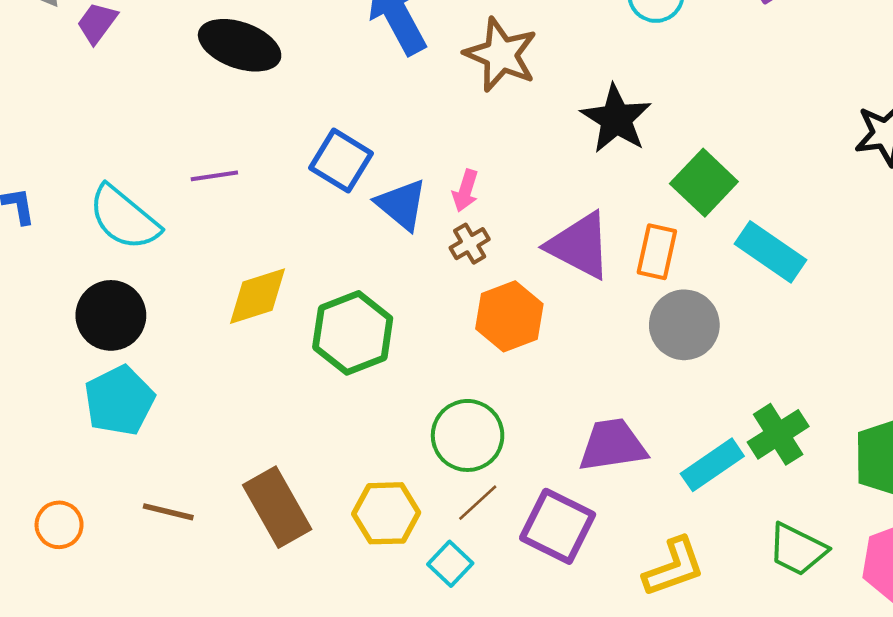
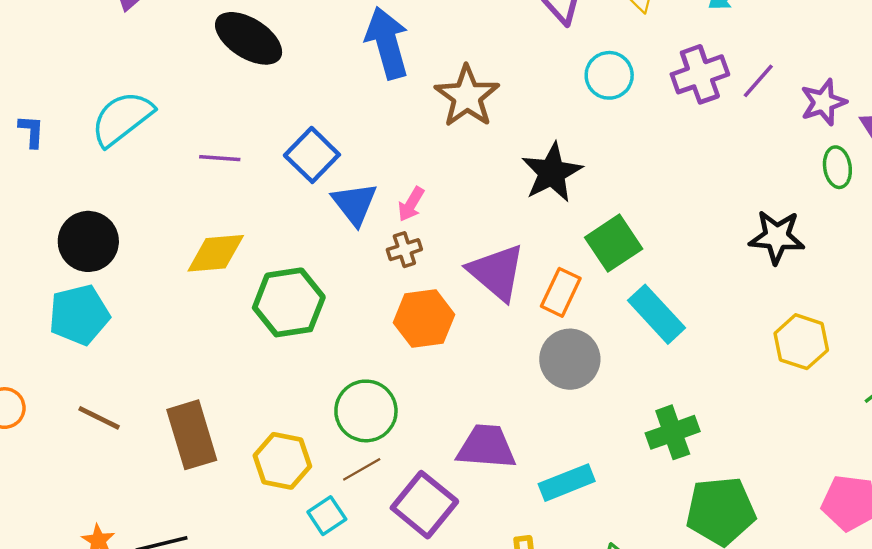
purple line: (214, 176) -> (220, 158), moved
cyan semicircle: (124, 218) -> (122, 119), moved, turned 90
green cross: (778, 434) -> (673, 432), moved

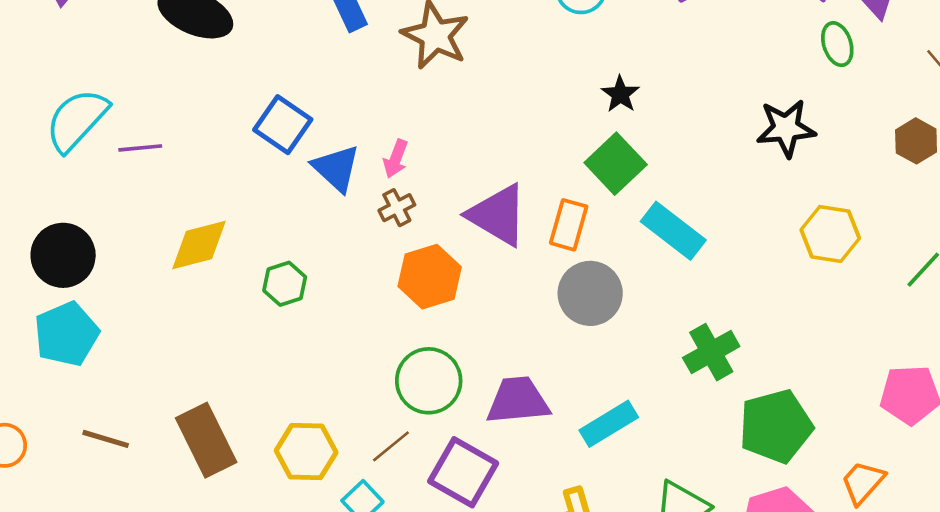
purple line: (220, 158) -> (140, 148), moved
black star: (552, 173) -> (620, 94), moved, size x0.6
green hexagon: (289, 302) -> (285, 284), size x0.6
green circle: (366, 411) -> (429, 381), moved

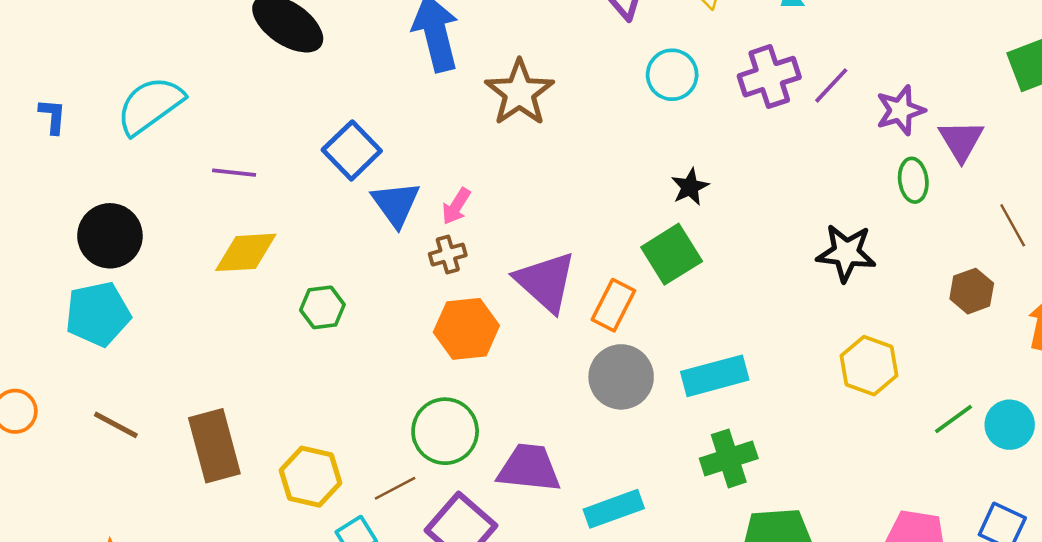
purple line: (140, 148) -> (234, 173), moved
cyan rectangle: (673, 231) -> (715, 376), moved, turned -64

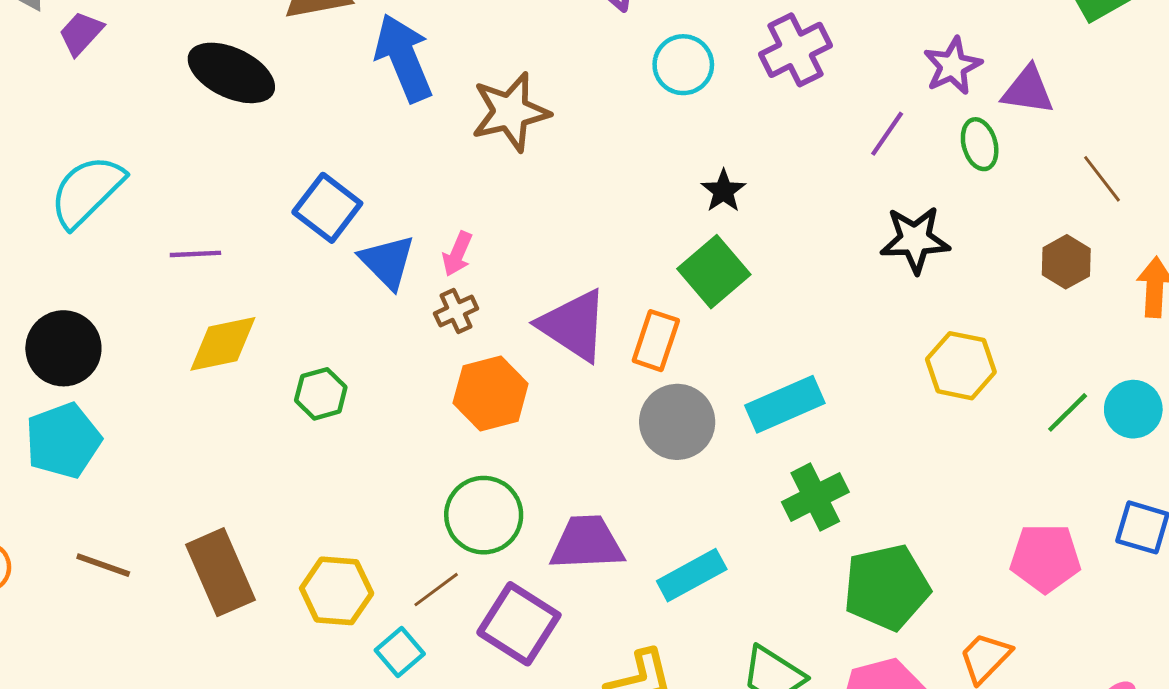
purple line: (831, 85) -> (887, 134), moved
brown star: (519, 93) -> (510, 112), turned 30
purple triangle: (961, 141) -> (1028, 90), turned -42

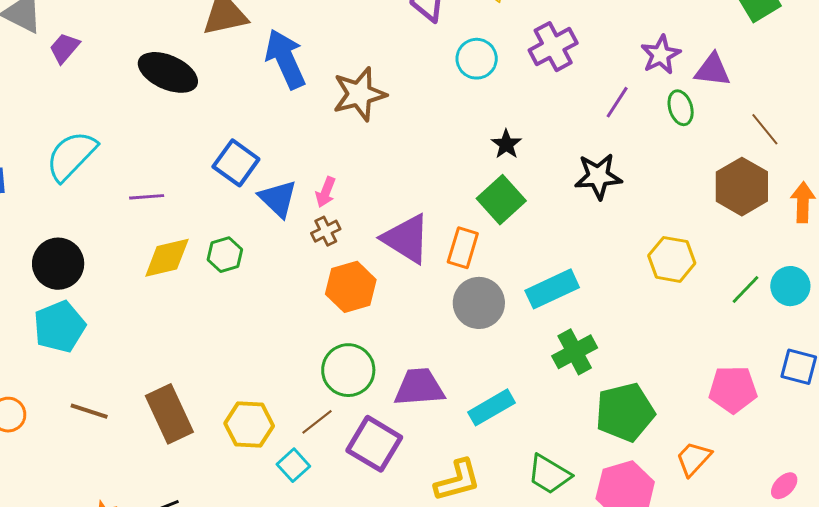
black star: (915, 240) -> (598, 176), moved
brown hexagon: (1066, 262) -> (742, 187), size x1.6
green hexagon: (321, 394) -> (225, 255), moved

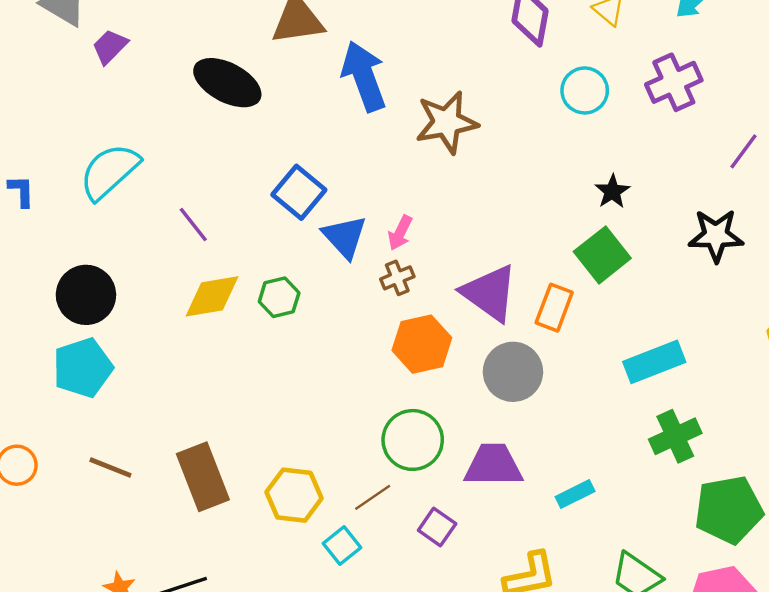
purple line: (147, 197) -> (193, 224), turned 52
gray circle: (479, 303) -> (513, 372), moved
cyan rectangle: (492, 407) -> (575, 494), size x0.7
purple square: (374, 444) -> (437, 527), size x0.6

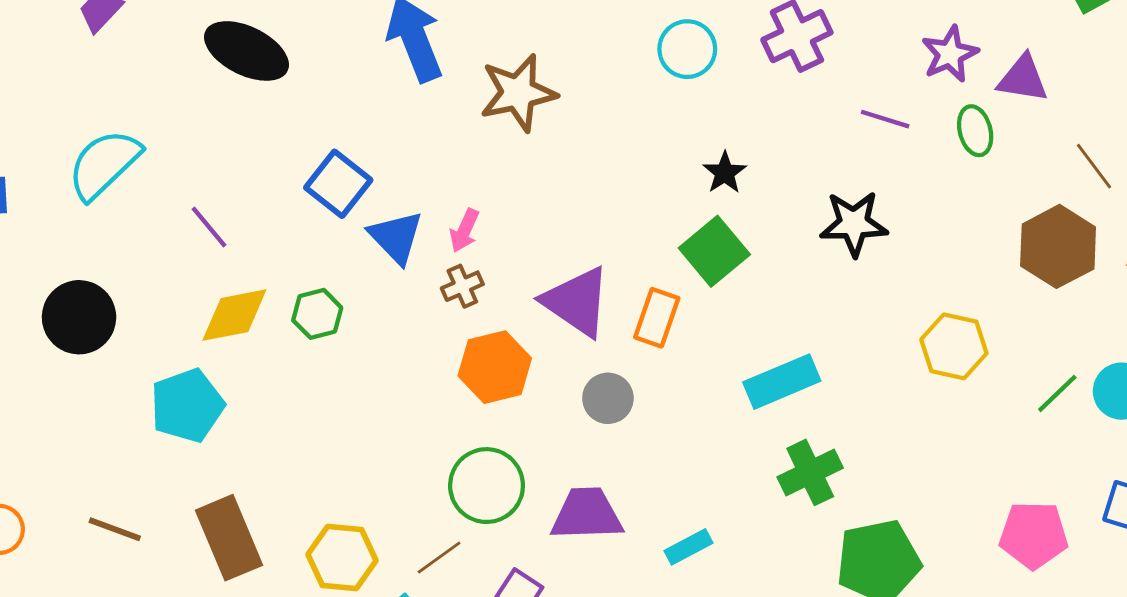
purple line: (744, 151) -> (885, 119), turned 72
cyan pentagon: (83, 368) -> (187, 406), moved
gray circle: (513, 372) -> (608, 398), size x0.7

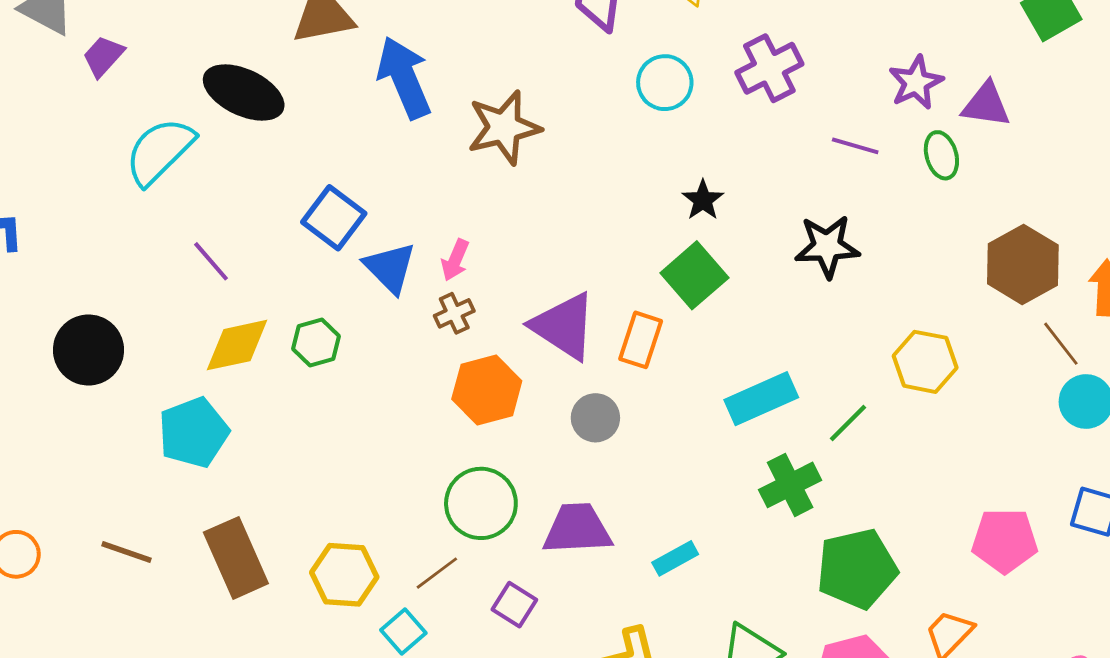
cyan semicircle: (104, 164) -> (160, 151), moved
brown line: (1094, 166) -> (1061, 344), moved
green line: (1057, 393) -> (848, 423), moved

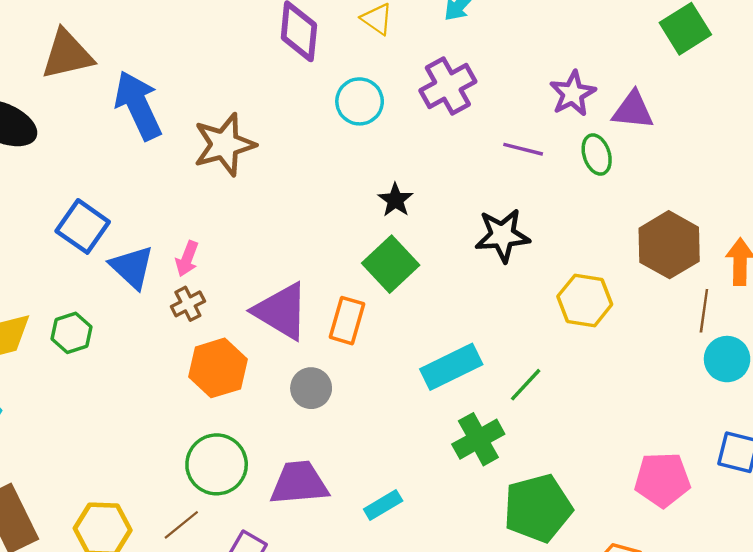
brown line: (1061, 344) -> (704, 311), turned 48
yellow hexagon: (925, 362) -> (585, 300), moved

